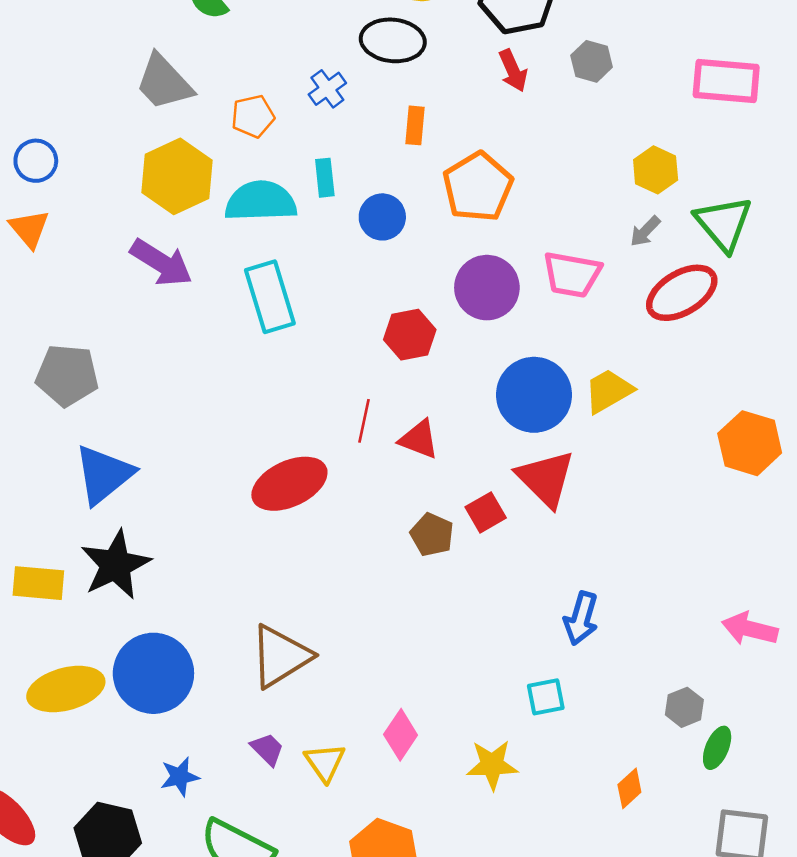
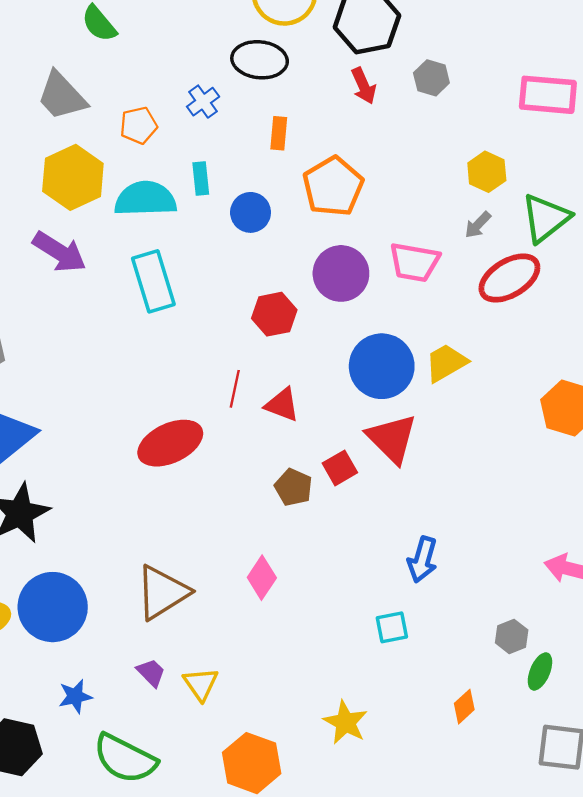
green triangle: (724, 223) -> (546, 218), turned 32
pink diamond: (401, 735) -> (262, 578), moved
yellow star: (492, 765) -> (345, 722), moved, turned 30

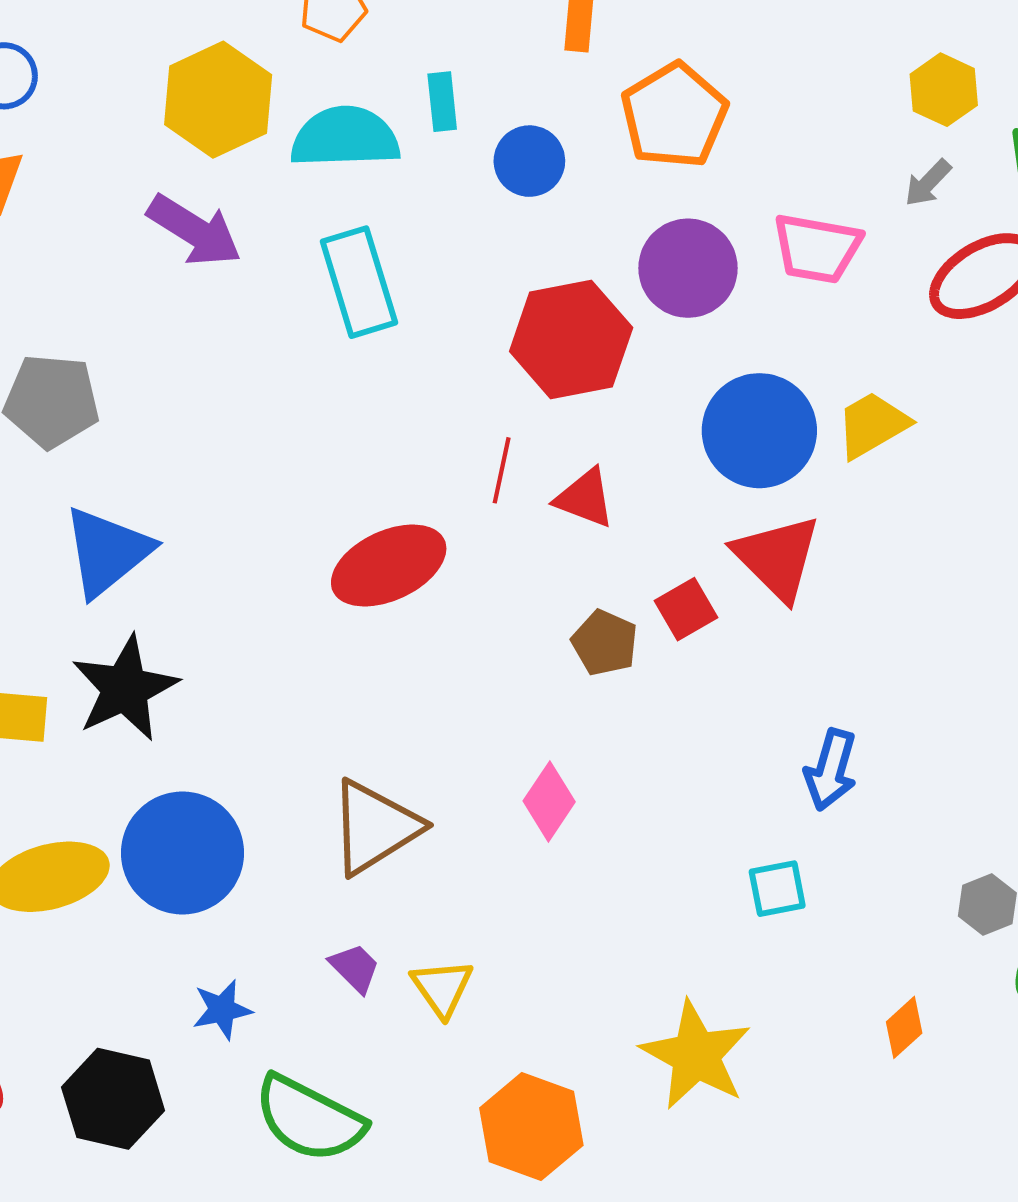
red hexagon: (274, 314) -> (571, 340), size x1.5
yellow star: (345, 722) -> (696, 1055), size x1.4

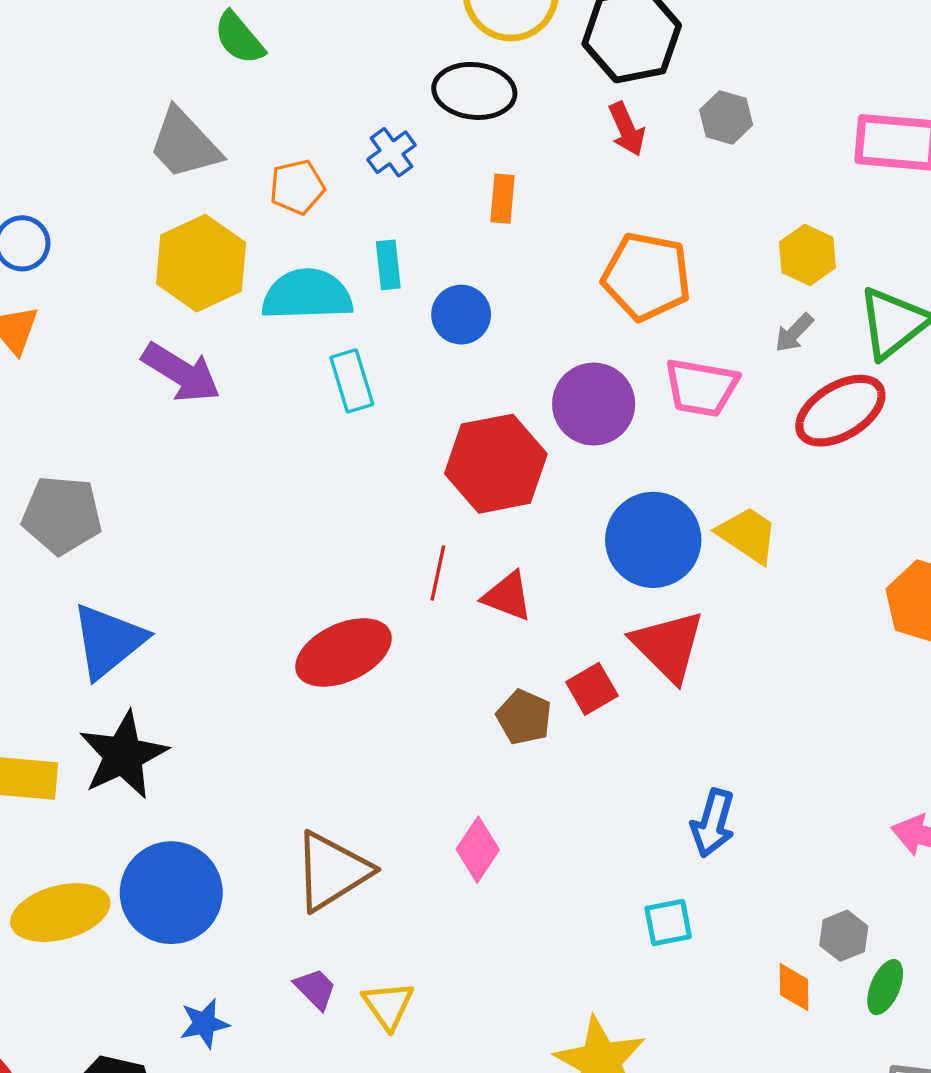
orange pentagon: (674, 115) -> (647, 276), moved, turned -30
cyan rectangle: (359, 282) -> (352, 381), moved, size x0.7
yellow trapezoid: (872, 425) -> (748, 535), turned 64
orange diamond: (904, 1027) -> (794, 987), moved, turned -48

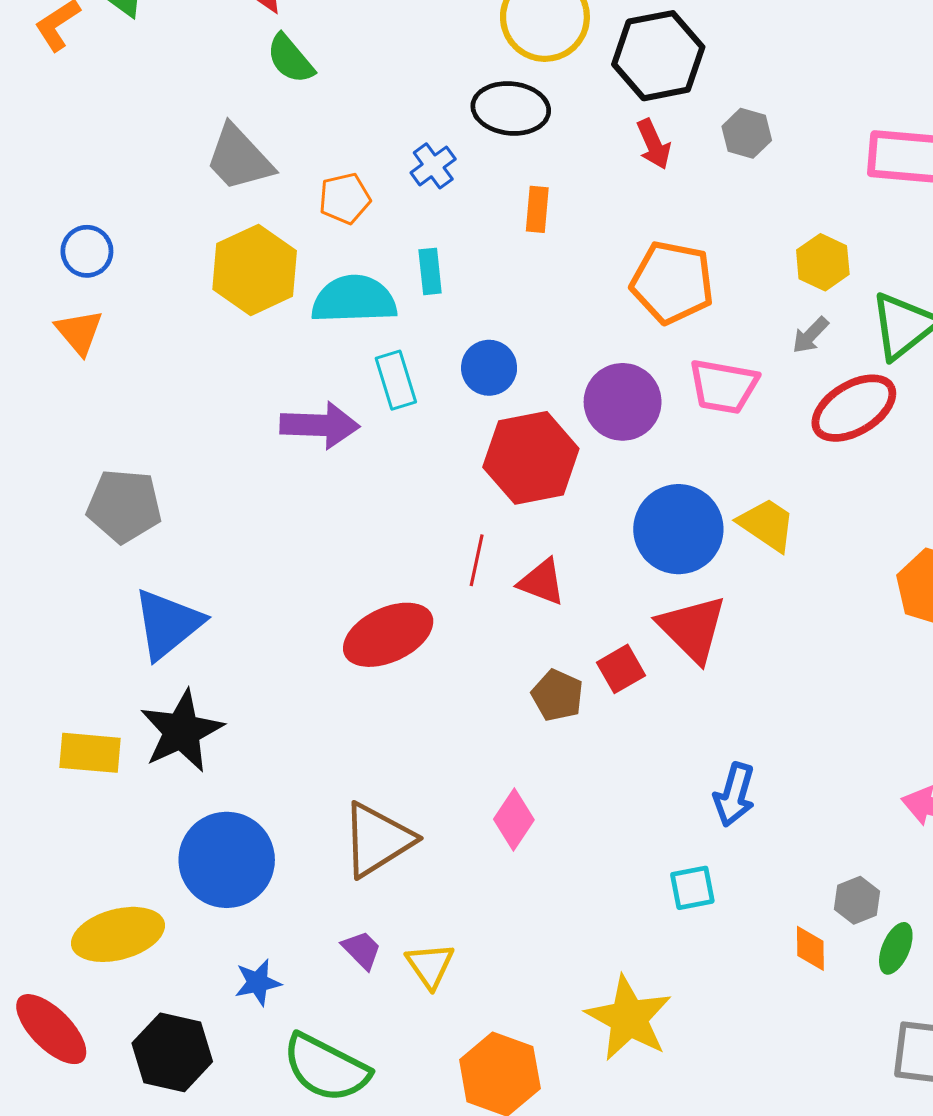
blue circle: (461, 315) -> (489, 368), moved
purple arrow: (181, 373) -> (320, 425), moved, turned -30
yellow ellipse: (60, 913) -> (118, 934), moved

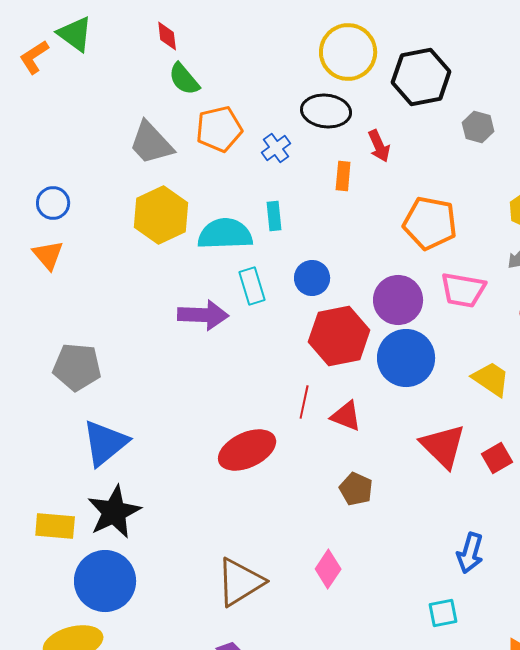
red arrow: (654, 144) -> (379, 146), moved
orange pentagon: (345, 199) -> (219, 129), moved, size x1.4
blue circle: (678, 529) -> (406, 358), moved
red square: (621, 669) -> (497, 458), moved
blue circle: (227, 860) -> (105, 581), moved

